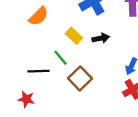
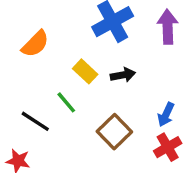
black line: (39, 71) -> (35, 121), turned 35
brown square: (80, 78) -> (114, 132), moved

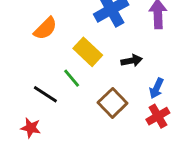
yellow rectangle: (85, 71) -> (88, 52), size x1.4
black arrow: (123, 75) -> (132, 61), moved

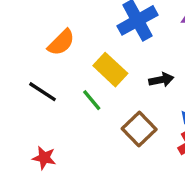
black line: (45, 94) -> (43, 92), moved

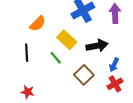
black arrow: (161, 80) -> (97, 46), size x1.5
black line: (43, 92) -> (27, 53), turned 54

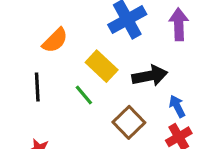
blue arrow: (114, 65) -> (177, 106), turned 128

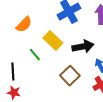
black line: (37, 87) -> (13, 72), moved
green line: (84, 95) -> (35, 55), moved

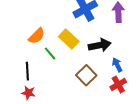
orange semicircle: (24, 25) -> (37, 36), moved

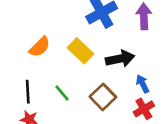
green line: (50, 53) -> (62, 93), moved

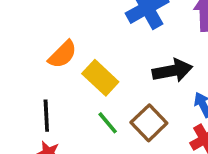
yellow rectangle: (81, 51) -> (100, 78), moved
green line: (62, 93) -> (108, 123), moved

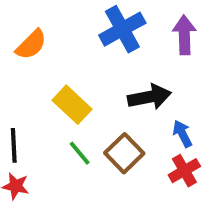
orange semicircle: (63, 54) -> (31, 45), moved

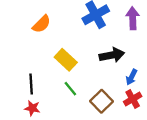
blue arrow: (182, 134) -> (131, 77), turned -126
brown square: (124, 153) -> (101, 101), moved

